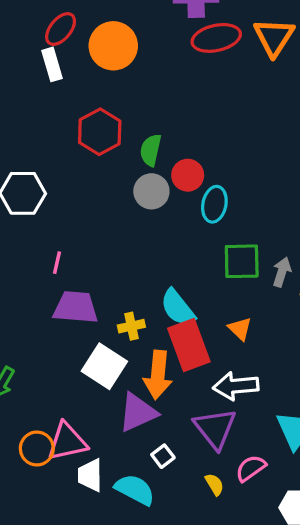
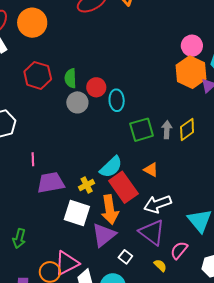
cyan semicircle: (178, 308) -> (111, 167), turned -80

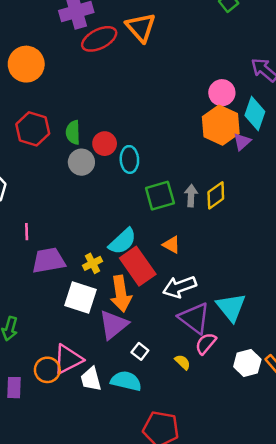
purple triangle: (152, 232) -> (194, 318), moved

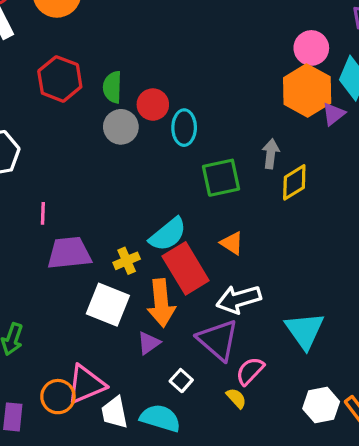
gray arrow: (191, 196) -> (271, 154), moved
purple triangle: (194, 318) -> (218, 340), moved
purple triangle: (113, 325) -> (149, 343), size x0.6
pink semicircle: (206, 344) -> (250, 371), moved

